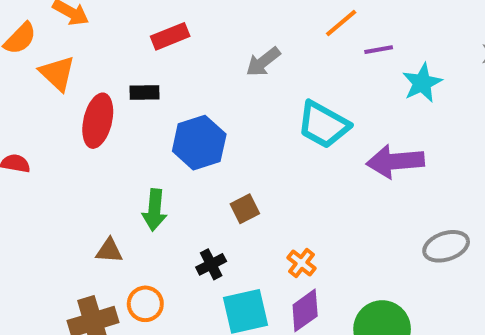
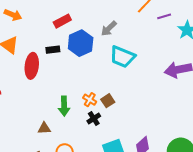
cyan trapezoid: (323, 125) -> (122, 57), moved
blue hexagon: (199, 143) -> (81, 43), moved
orange cross: (301, 263) -> (90, 100), moved
black cross: (211, 264) -> (94, 118), moved

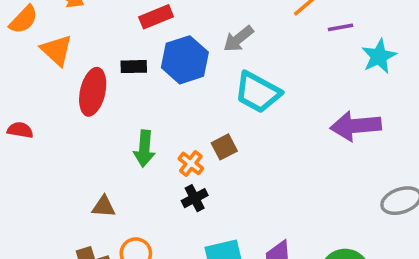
brown square: (108, 101) -> (224, 147), moved
green arrow: (64, 106) -> (144, 149), moved

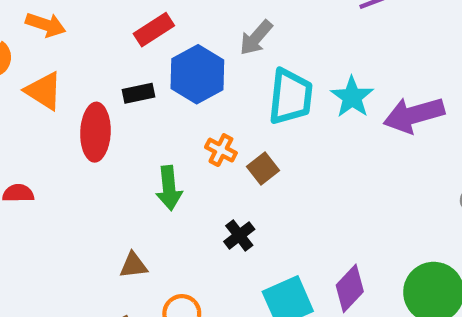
cyan star: (379, 56) -> (352, 97), moved
cyan trapezoid: (258, 92) -> (291, 97), turned -102
orange cross: (191, 163) -> (221, 150), moved

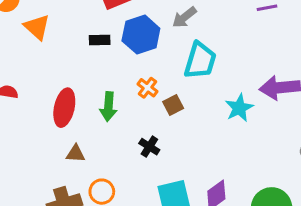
cyan star: (352, 97) -> (239, 108), moved
red ellipse: (95, 132) -> (64, 108), moved
black cross: (239, 235) -> (149, 147), turned -30

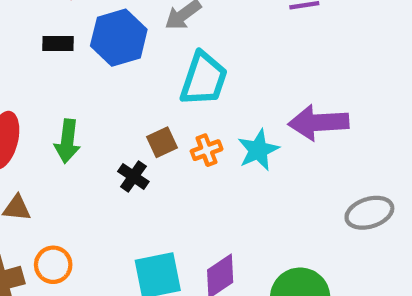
orange cross: (147, 88) -> (207, 150), moved, turned 30
black cross: (149, 147) -> (133, 177), moved

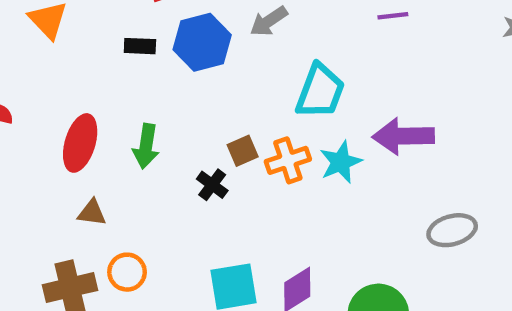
cyan trapezoid: (204, 79) -> (320, 91), moved
orange cross: (207, 150) -> (288, 160), size x1.4

